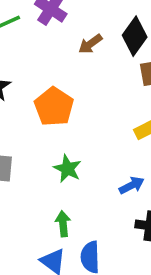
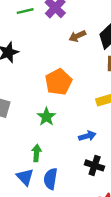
orange pentagon: (54, 107) -> (58, 82), moved

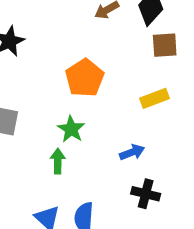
green arrow: (36, 153) -> (58, 161), moved

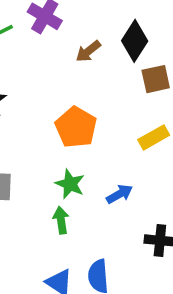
blue arrow: (132, 152) -> (120, 194), moved

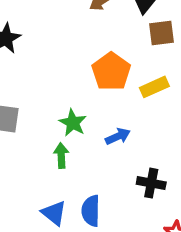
orange pentagon: (76, 127) -> (111, 71), moved

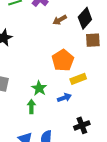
yellow rectangle: (154, 87) -> (78, 79), moved
black cross: (151, 183) -> (82, 125), turned -35

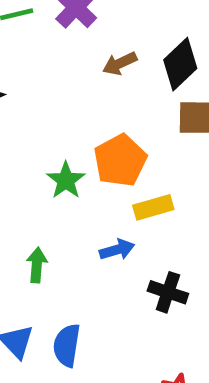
green star: (39, 88) -> (66, 180), moved
black cross: (82, 125) -> (168, 292), moved, turned 35

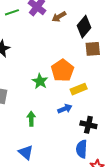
brown arrow: (120, 63) -> (59, 17), moved
blue semicircle: (67, 345) -> (82, 149), moved

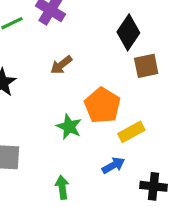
brown arrow: (59, 17) -> (61, 65), moved

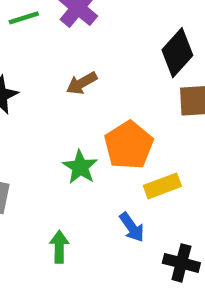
blue arrow: (113, 165) -> (132, 227), turned 75

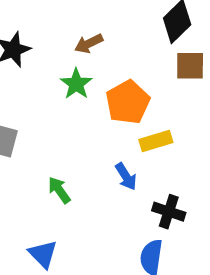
green star: (80, 167) -> (76, 84), moved
green arrow: (59, 247) -> (59, 190), turned -40

